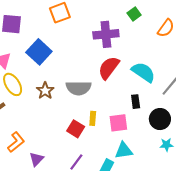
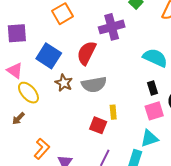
red semicircle: (109, 68) -> (87, 53), moved
brown star: (45, 91) -> (64, 83), moved
pink square: (118, 123) -> (154, 111), moved

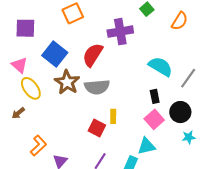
brown star: (64, 83) -> (67, 82), size x1.4
pink square: (154, 111) -> (154, 119), turned -30

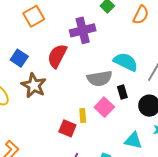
blue square: (55, 54) -> (19, 58), size x0.7
gray semicircle: (97, 87) -> (100, 78), moved
pink square: (154, 119) -> (104, 107), moved
cyan triangle: (146, 146) -> (133, 141), moved, turned 30

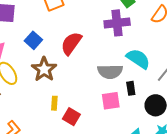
purple cross: (83, 30) -> (117, 23), moved
pink square: (104, 107) -> (111, 101), turned 30
yellow rectangle: (83, 116) -> (54, 103), moved

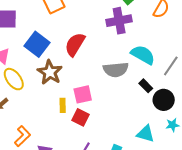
blue square: (33, 40) -> (37, 44), size x1.4
black rectangle: (131, 88) -> (146, 86), moved, turned -32
pink square: (111, 101) -> (83, 94), moved

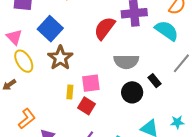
red semicircle: (75, 44) -> (105, 28), moved
cyan semicircle: (143, 55) -> (167, 31), moved
black circle: (164, 100) -> (132, 92), moved

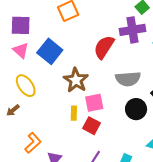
pink triangle: (14, 37) -> (21, 50), moved
brown star: (60, 58) -> (76, 80), moved

